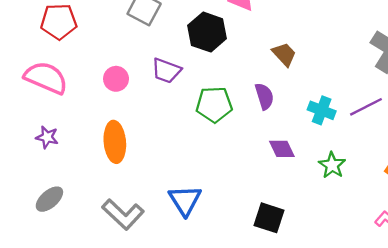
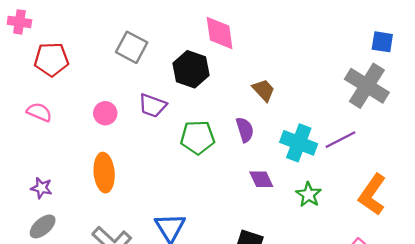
pink semicircle: (46, 78) -> (39, 112), size x0.6
cyan cross: (322, 110) -> (299, 143), size x1.4
purple star: (47, 137) -> (41, 188), moved

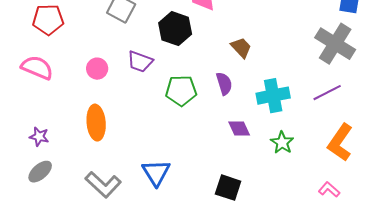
pink semicircle: (39, 112) -> (37, 68), size x1.4
purple line: (340, 140) -> (327, 93), moved
cyan cross: (299, 143) -> (273, 96), turned -32

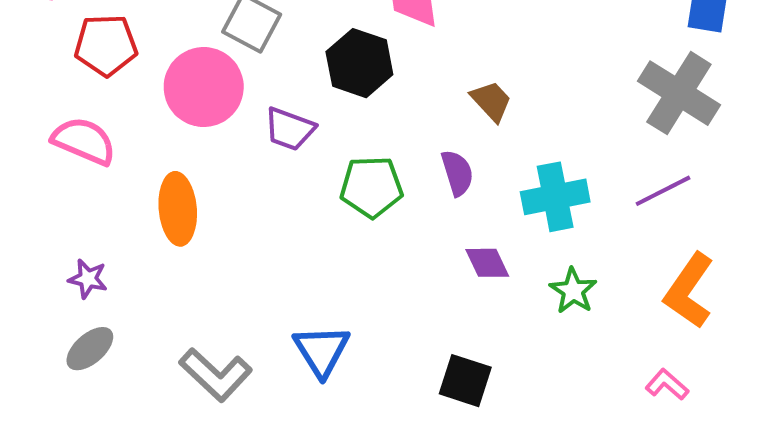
pink circle: (97, 69) -> (204, 87), moved, size x1.8
orange ellipse: (96, 123) -> (178, 209), moved

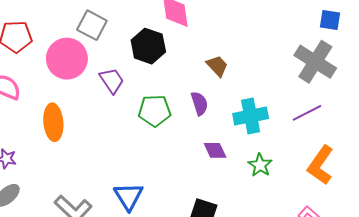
purple trapezoid: (290, 129) -> (112, 81), turned -144

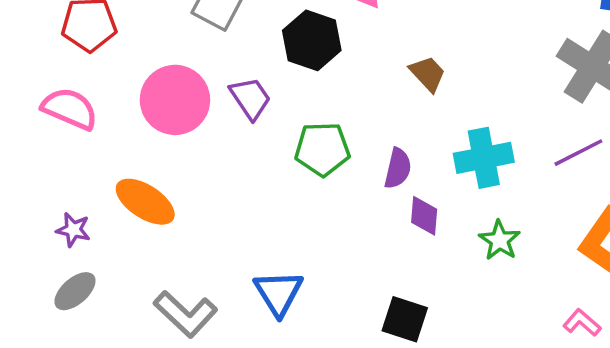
pink circle: (67, 59) -> (175, 100), moved
purple semicircle: (199, 103) -> (398, 168), moved, turned 30
orange ellipse: (53, 122) -> (145, 202), moved, turned -52
purple diamond: (215, 150) -> (424, 216), turned 30

